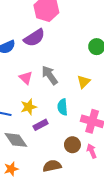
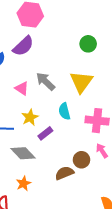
yellow triangle: (84, 82) -> (81, 82), size x1.6
brown circle: (72, 145) -> (81, 160), moved

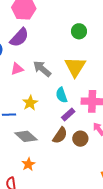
pink triangle: (22, 88) -> (17, 69), moved, turned -48
purple rectangle: (45, 133) -> (68, 115), moved
brown semicircle: (64, 173) -> (60, 135), moved, turned 150

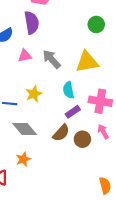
purple semicircle: (19, 38) -> (32, 23), turned -60
yellow triangle: (75, 67) -> (87, 62), turned 40

